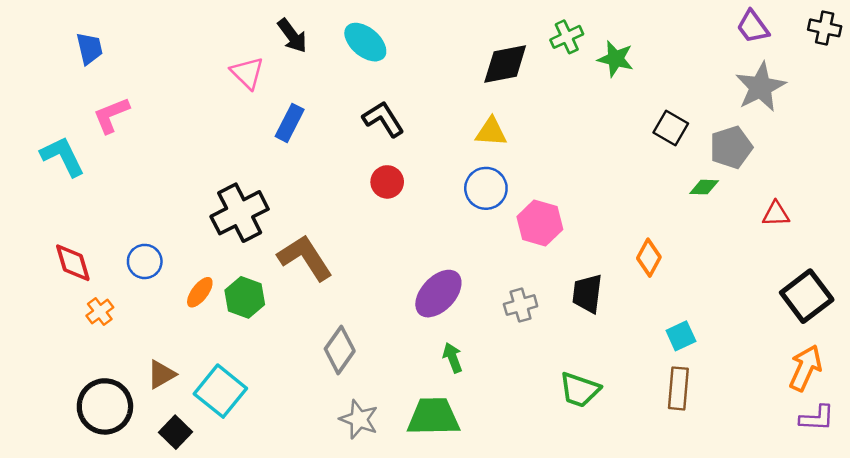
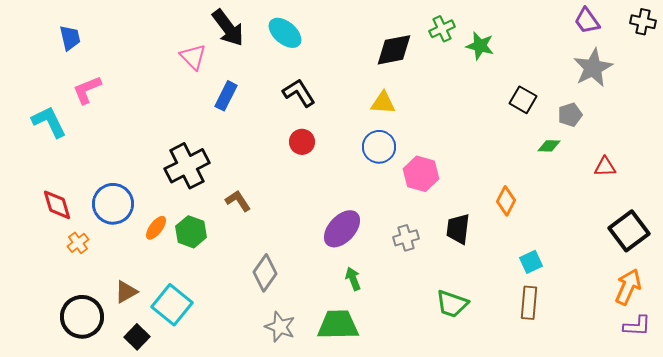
black arrow: (292, 36) -> (228, 28), size x1.4
gray pentagon: (731, 147) -> (570, 115), size x0.7
brown L-shape: (305, 258) -> (238, 201), size x0.6
blue circle: (145, 261) -> (113, 204), size x1.5

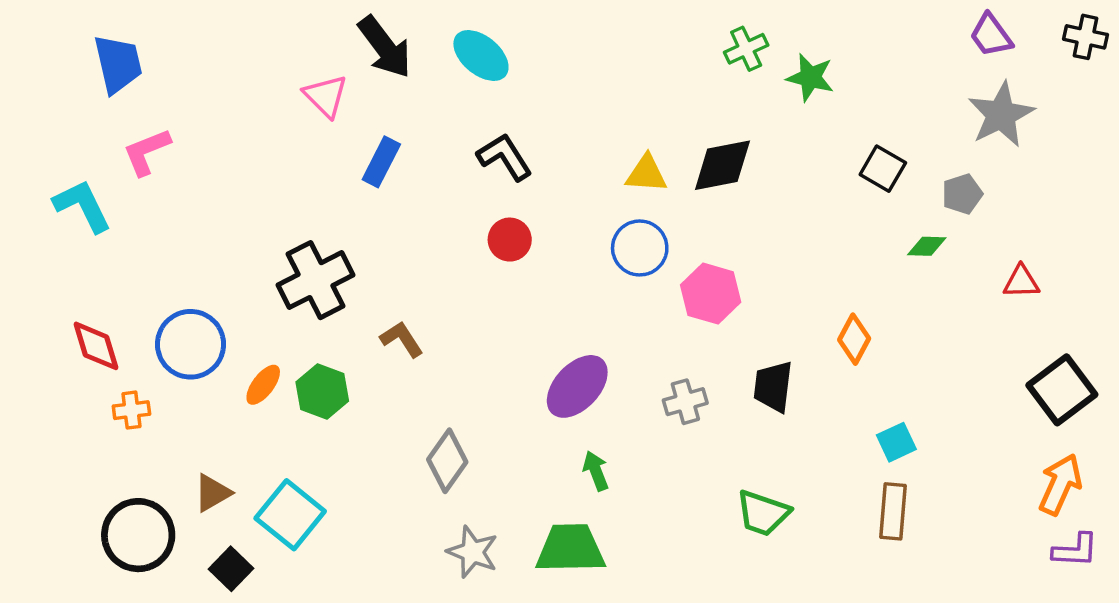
blue trapezoid: (70, 38) -> (118, 64), size x1.4
black diamond: (394, 50) -> (722, 165), moved
orange cross: (78, 243) -> (131, 410), turned 30

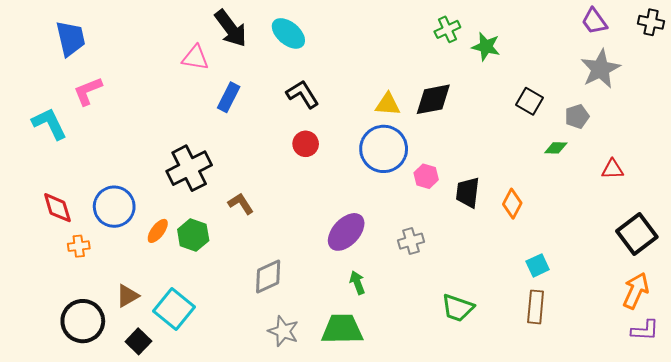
pink triangle: (326, 96) -> (195, 58), turned -36
blue circle: (640, 248) -> (384, 149), size x1.4
pink hexagon: (711, 294) -> (426, 176), size x0.7
black trapezoid: (773, 386) -> (468, 192), moved
gray diamond: (447, 461) -> (268, 277), turned 30

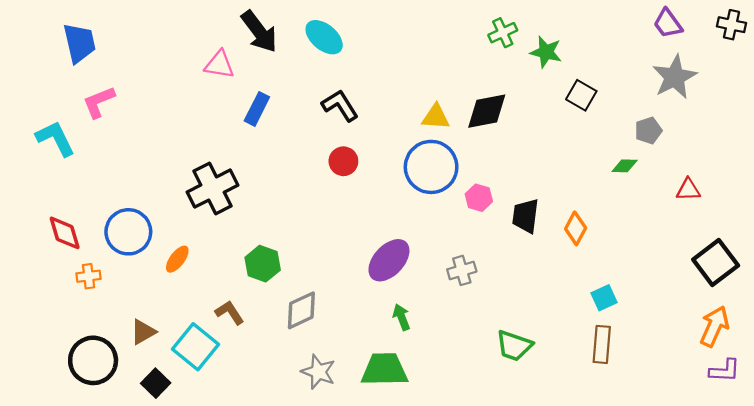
black square: (529, 101) -> (581, 95), moved
brown L-shape: (241, 204) -> (230, 313), moved
green hexagon: (193, 235) -> (263, 264), moved

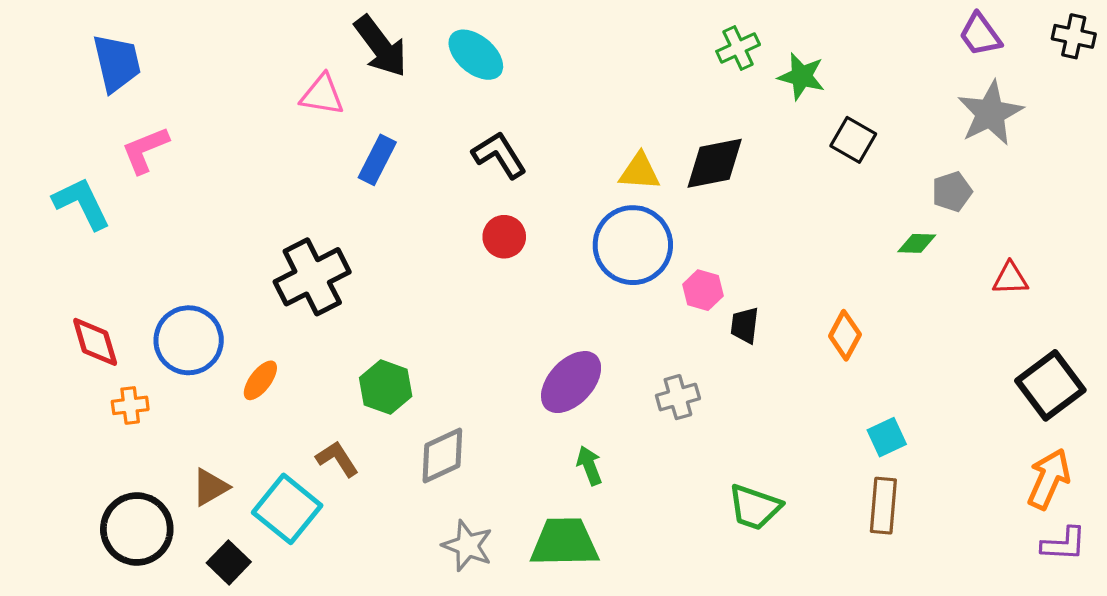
black trapezoid: (526, 216) -> (745, 325), moved, size x0.7

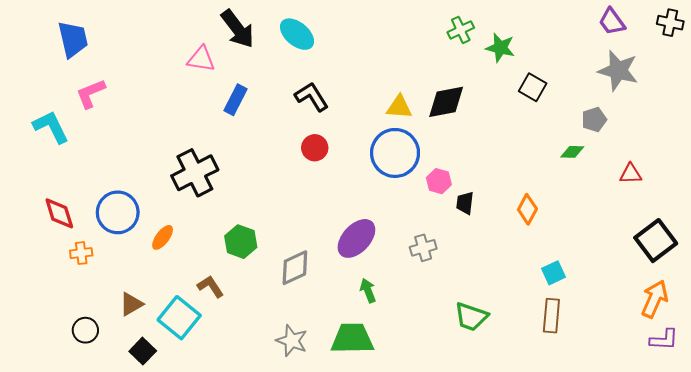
gray star: (990, 113) -> (618, 71), turned -30
gray diamond: (442, 456) -> (295, 268), moved
black circle: (137, 529) -> (85, 330), size x0.6

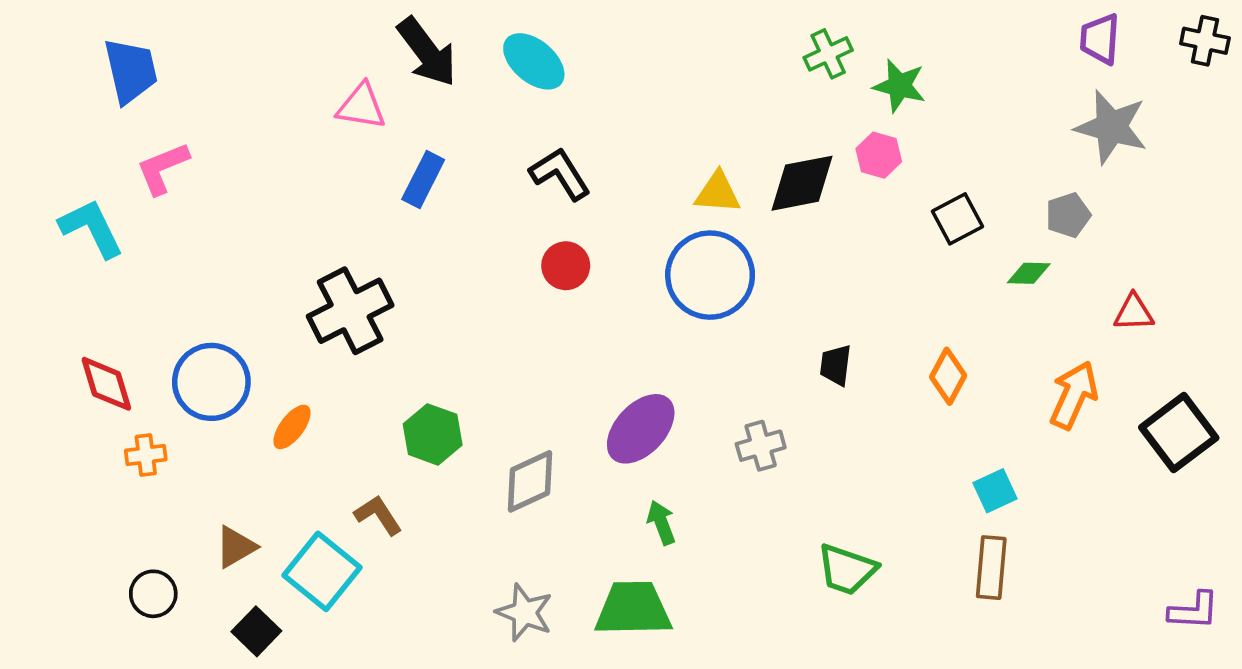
purple trapezoid: (612, 22) -> (1100, 39), turned 40
black square: (533, 87) -> (958, 219), moved, turned 32
pink hexagon: (439, 181) -> (879, 155), moved
orange arrow: (655, 299) -> (1074, 395), moved

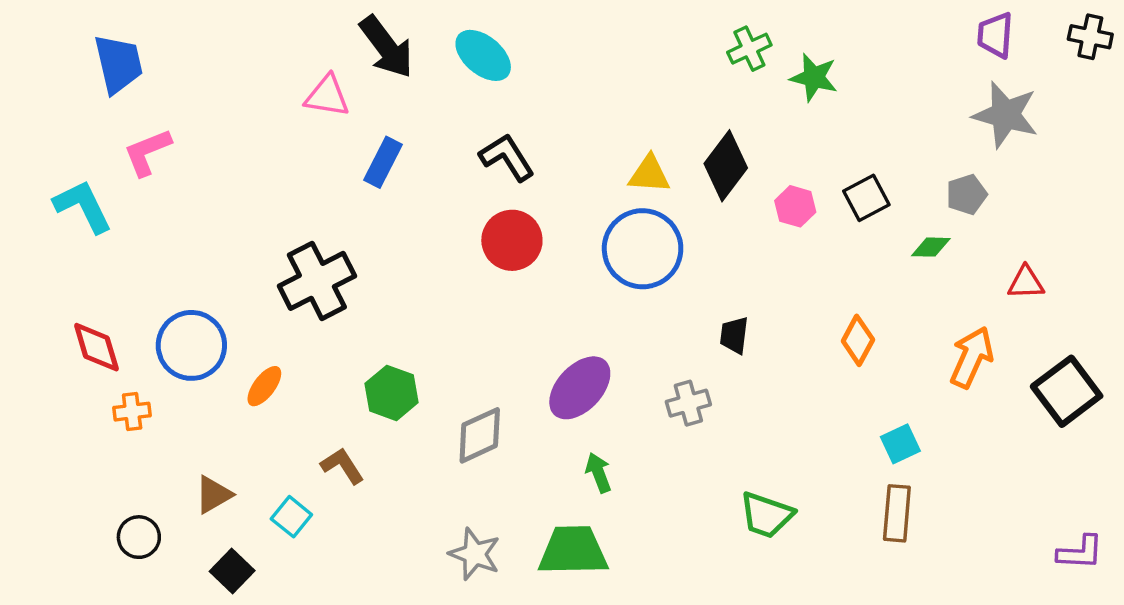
pink hexagon: (879, 155) -> (795, 206), moved
black diamond: (802, 183) -> (726, 166), turned -42
red circle: (566, 266) -> (512, 240), size x1.4
black trapezoid: (836, 365) -> (734, 335), moved
cyan square: (322, 571) -> (291, 517), size x0.6

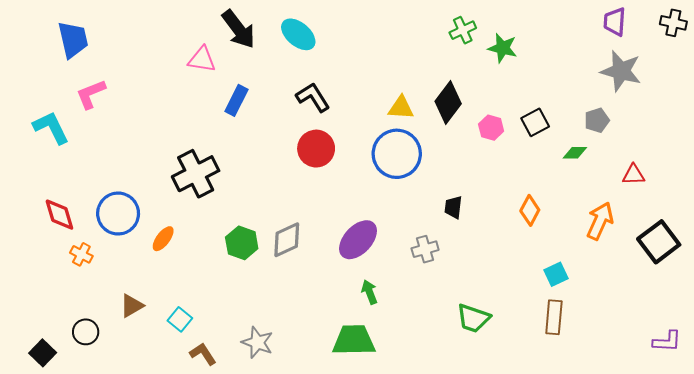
orange cross: (132, 412) -> (81, 254), turned 35
gray diamond: (480, 435) -> (287, 240), moved
brown L-shape: (342, 466) -> (203, 354), moved
gray star: (475, 554) -> (257, 342), moved
black square: (232, 571) -> (43, 353), moved

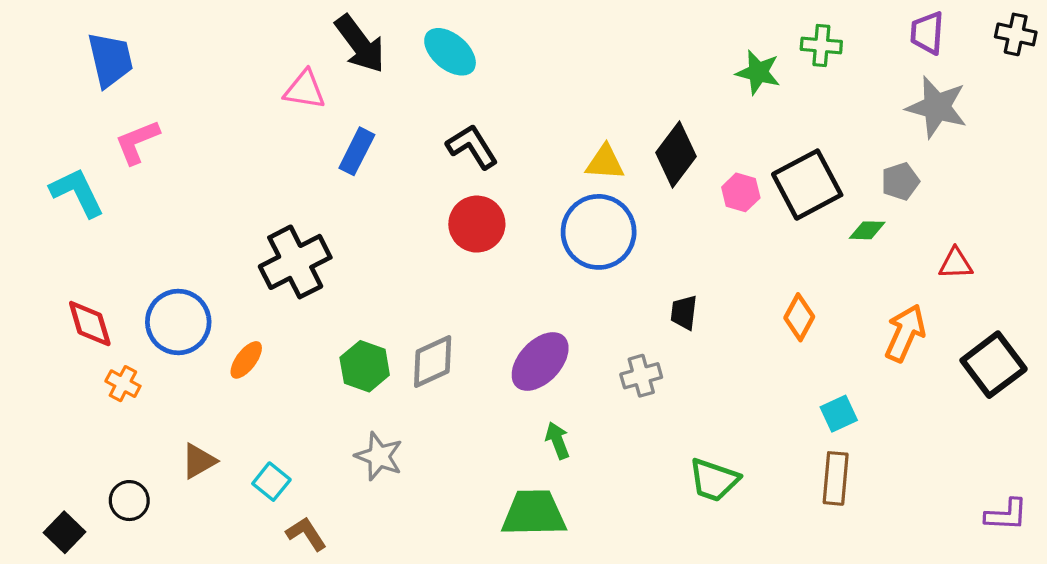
green cross: (463, 30) -> (821, 45), moved, turned 30
black square: (535, 122) -> (807, 185), size x1.6
gray star: (257, 342) -> (379, 456), moved

